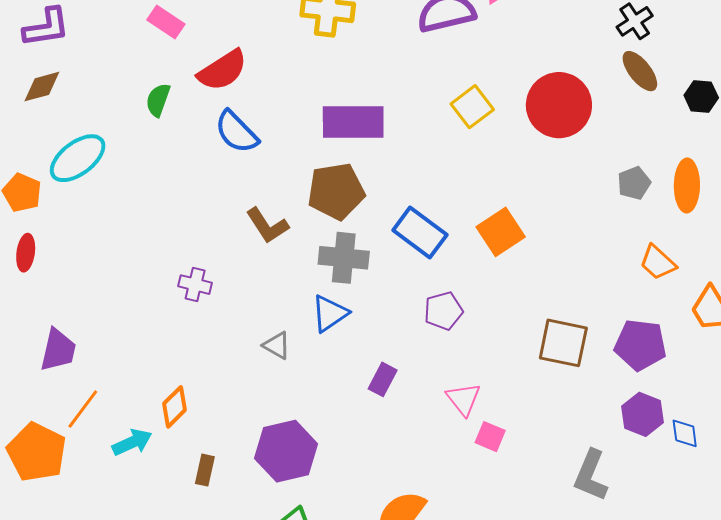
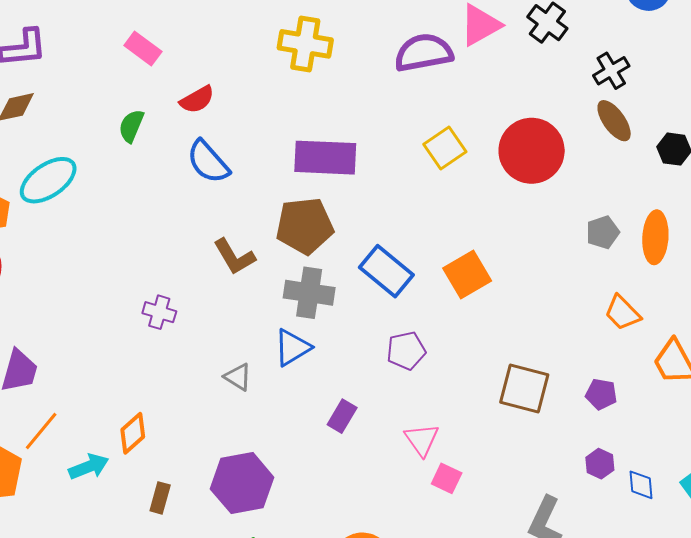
red semicircle: (222, 70) -> (197, 100), size x0.7
purple pentagon: (640, 345) -> (601, 394), size x0.6
purple hexagon: (642, 414) -> (600, 464), size x0.7

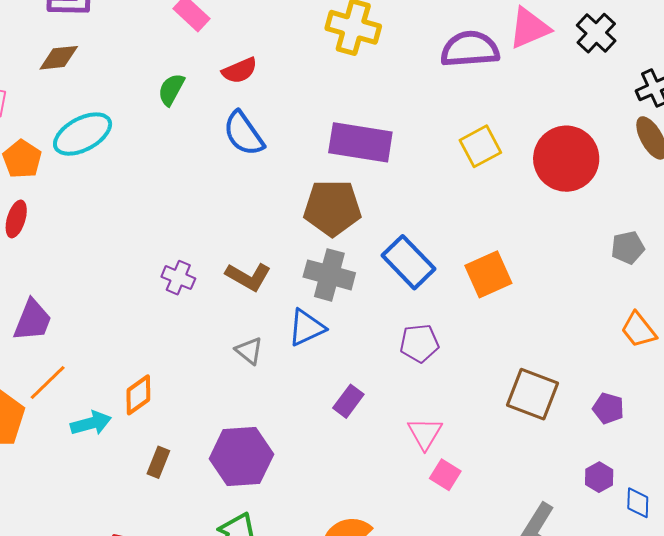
brown L-shape: (234, 257) -> (248, 277), moved, turned -36

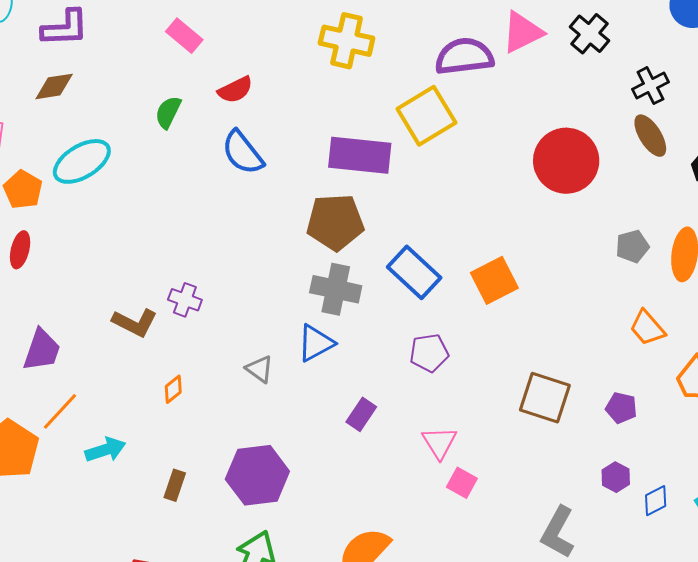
yellow square: (480, 146) -> (426, 116), moved, size x1.4
brown L-shape: (248, 277) -> (135, 323), moved
orange diamond: (138, 395) -> (173, 389), moved, size x0.7
blue diamond: (638, 503) -> (656, 501), turned 64

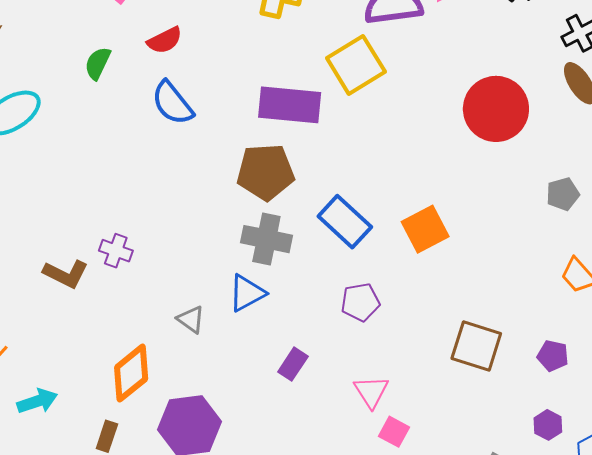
orange diamond: (173, 389) -> (131, 373), moved, size x2.0

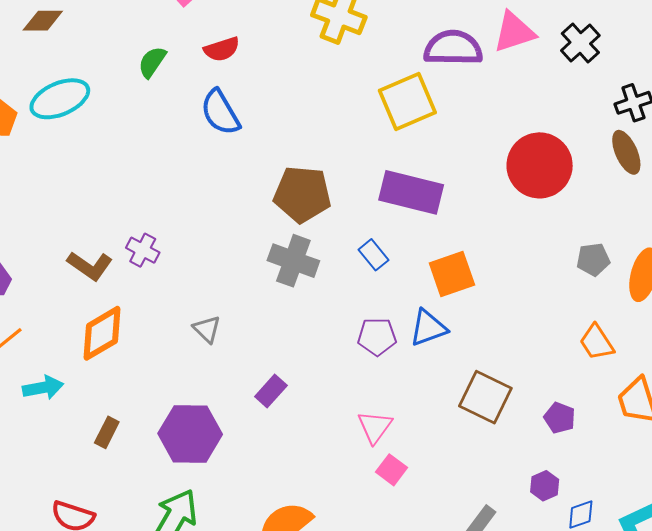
purple rectangle: (290, 105) -> (411, 192), moved
blue rectangle: (345, 222) -> (373, 255), size x0.6
blue triangle: (247, 293) -> (428, 328), moved
purple rectangle: (293, 364) -> (271, 391), moved
orange diamond: (131, 373) -> (102, 333), moved

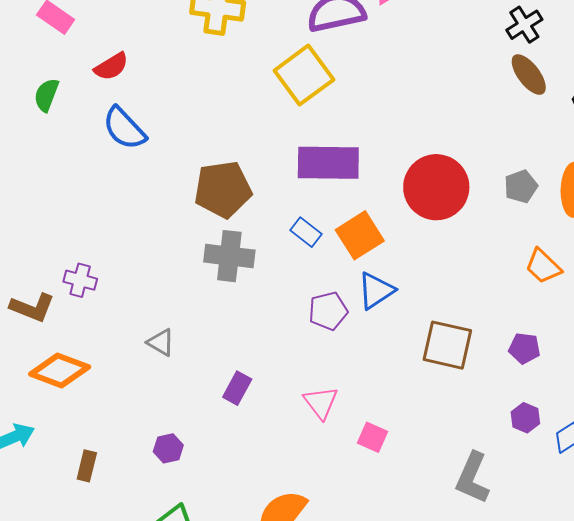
red circle: (540, 165) -> (436, 187), moved
orange square: (452, 274) -> (360, 235), moved
orange diamond: (102, 333) -> (60, 371), turned 64
pink triangle: (375, 427) -> (321, 403), moved
purple hexagon: (190, 434) -> (168, 448), size x0.5

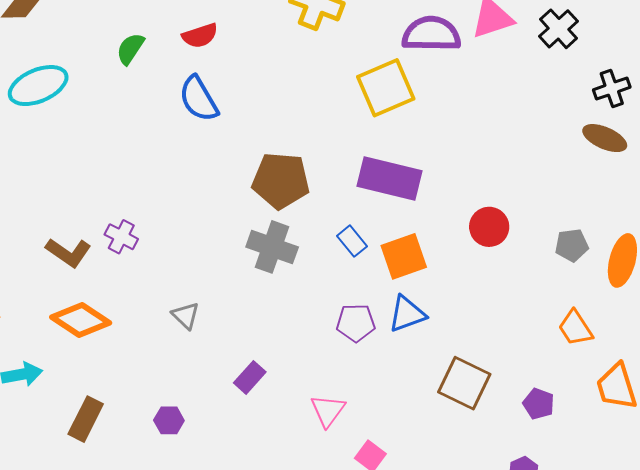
brown ellipse: (529, 75) -> (605, 138), turned -42
red circle: (436, 187) -> (489, 227), size x0.6
brown rectangle: (87, 466) -> (86, 419), size x1.4

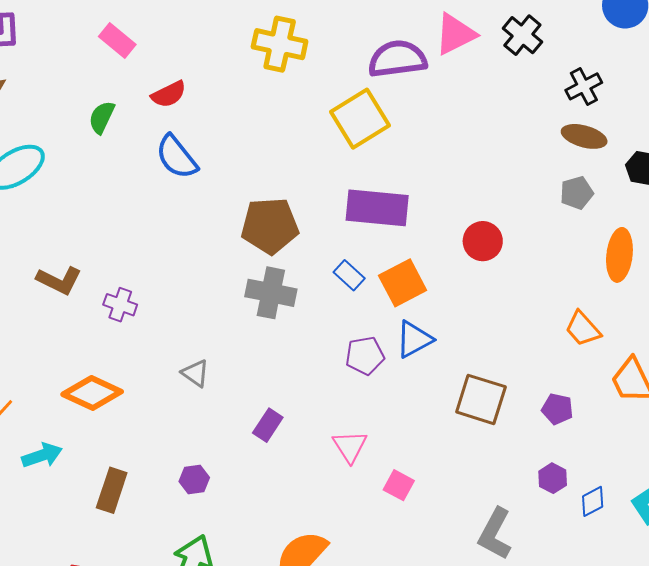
gray pentagon: (572, 245) -> (577, 193), moved
brown L-shape: (68, 252) -> (59, 280), moved

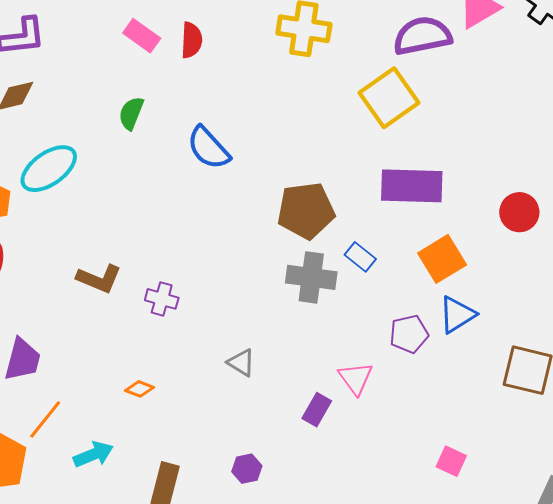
red semicircle: (169, 94) -> (191, 40), moved, turned -57
blue rectangle: (349, 275) -> (360, 257), moved
orange diamond: (92, 393) -> (139, 389), size x0.5
pink triangle: (350, 446) -> (356, 378), moved

